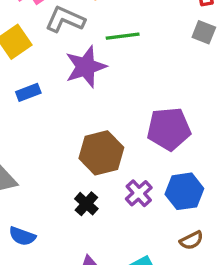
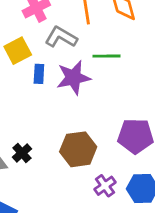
blue rectangle: (28, 92) -> (39, 74), moved, turned -72
black cross: (86, 204) -> (22, 153), moved

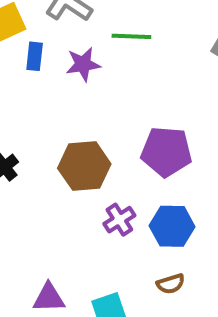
purple star: (73, 78) -> (83, 64), size x0.7

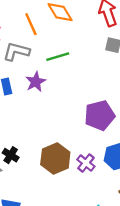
brown hexagon: (84, 166) -> (55, 158), moved

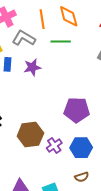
green line: (58, 57) -> (61, 42), moved

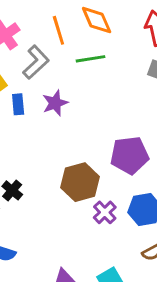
gray L-shape: (24, 38) -> (36, 62), turned 115
brown hexagon: (30, 135) -> (80, 182), moved

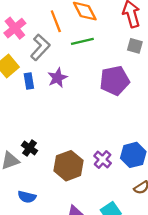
purple pentagon: (129, 155) -> (115, 81), moved
brown hexagon: (80, 182) -> (69, 166), moved

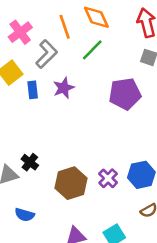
green line: (82, 41) -> (92, 50), turned -35

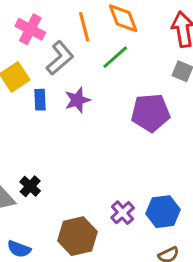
pink cross: (20, 32) -> (30, 29), turned -30
brown hexagon: (71, 183) -> (77, 236), moved

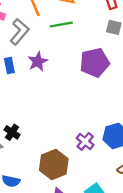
green line: (115, 57) -> (61, 25), turned 40

